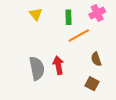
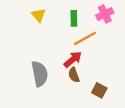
brown semicircle: (96, 59) -> (74, 75), moved
red arrow: (58, 65) -> (73, 59), moved, turned 60

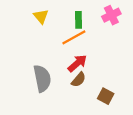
orange line: (85, 38) -> (74, 37), moved
brown semicircle: (74, 75) -> (79, 80), turned -120

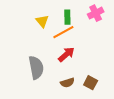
yellow triangle: (41, 16) -> (42, 21), moved
brown semicircle: (79, 80) -> (67, 83), moved, turned 32

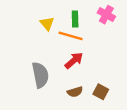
pink cross: (96, 13) -> (106, 15), turned -35
orange line: (63, 32) -> (71, 36), turned 45

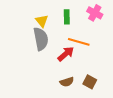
orange line: (71, 36) -> (79, 42), moved
gray semicircle: (40, 75) -> (41, 39), moved

